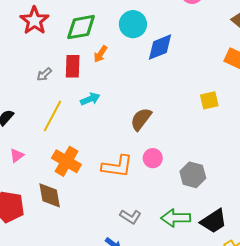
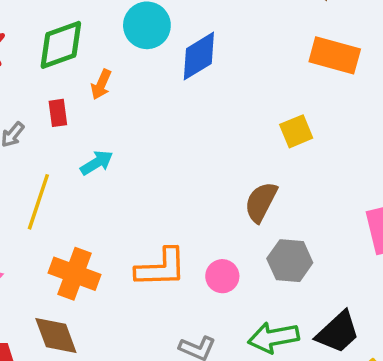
red rectangle: (73, 66) -> (58, 113), size x0.7
brown semicircle: (141, 119) -> (261, 202), moved
pink circle: (153, 158) -> (222, 276), moved

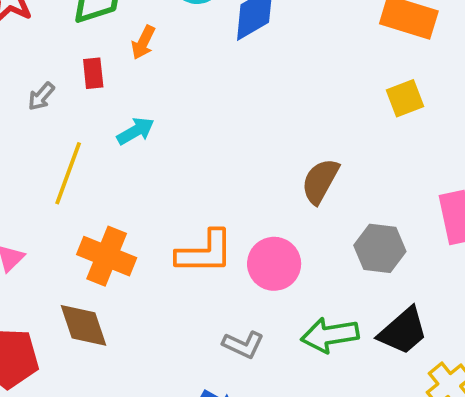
yellow square: (296, 131) -> (405, 98), moved
gray hexagon: (290, 261) -> (380, 248), moved
pink circle: (222, 276) -> (274, 264), size x1.4

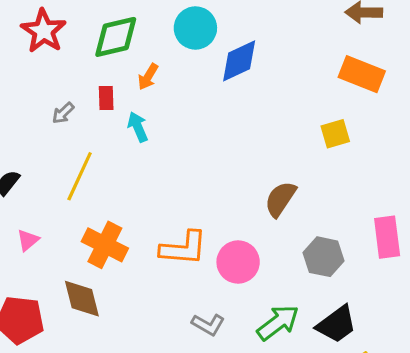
yellow square: (405, 98) -> (335, 134), moved
cyan arrow: (135, 131) -> (138, 127), moved, turned -88
green arrow: (330, 335) -> (278, 323), turned 147

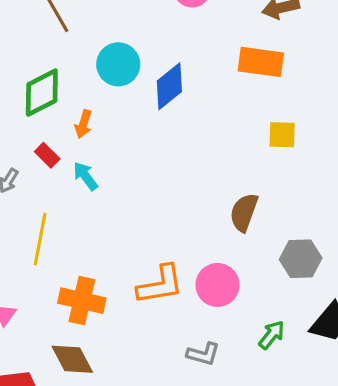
orange rectangle: (362, 74) -> (261, 62), moved
red rectangle: (106, 98) -> (47, 155), turned -30
yellow square: (335, 134) -> (282, 135), turned 32
green arrow: (278, 323) -> (272, 335), size x0.7

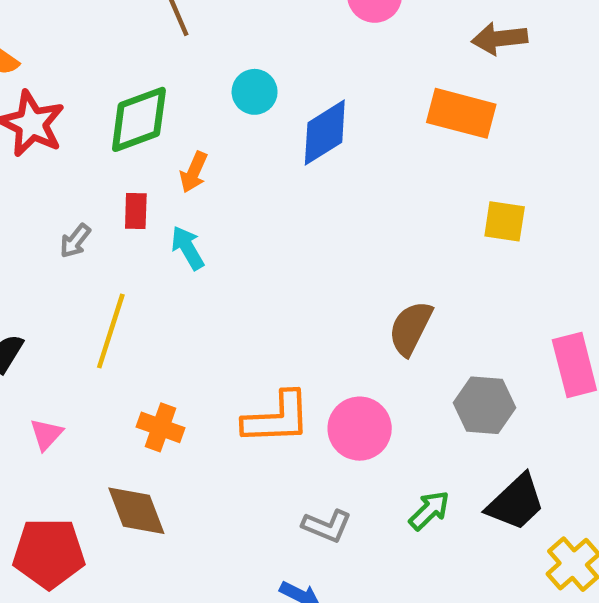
cyan circle: (118, 64) -> (255, 92), size x0.7
yellow square: (282, 135) -> (505, 221), moved
red rectangle: (47, 155) -> (136, 211), turned 40
orange cross: (82, 301) -> (160, 427), size x0.7

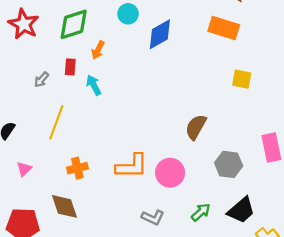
orange cross: (160, 427) -> (77, 168), turned -36

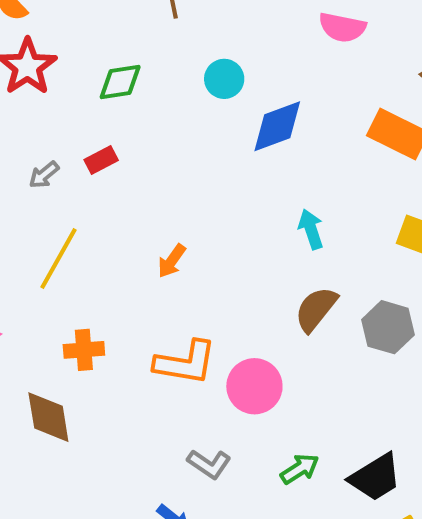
green diamond: (74, 24) -> (120, 82), size x0.7
orange arrow: (98, 50) -> (172, 261), moved
red rectangle: (70, 67) -> (101, 160), turned 49
cyan arrow: (94, 85) -> (311, 229), moved
gray hexagon: (229, 164) -> (388, 327), moved

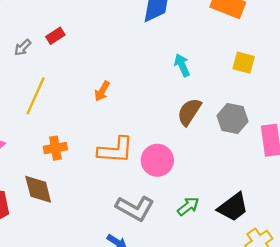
gray L-shape: (209, 464) -> (135, 208), size x1.5

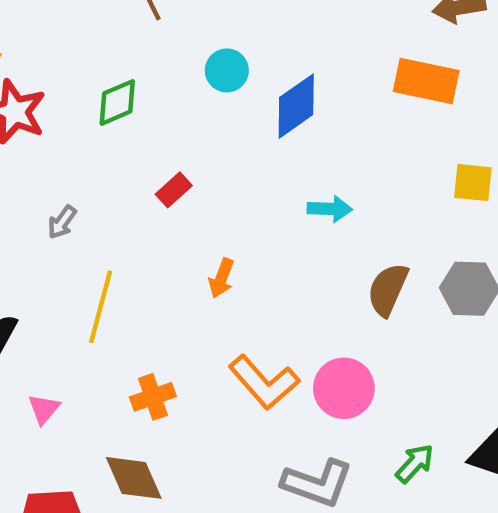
red rectangle: (55, 36) -> (174, 190), moved
cyan arrow: (182, 65) -> (330, 209), moved, turned 125
orange L-shape: (116, 150) -> (264, 382), turned 54

